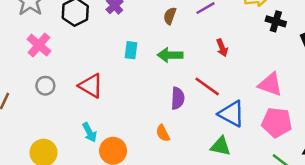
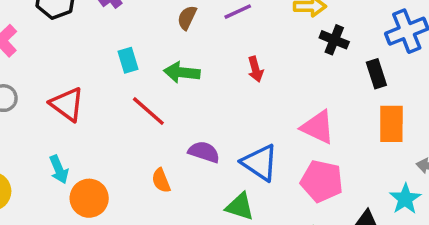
cyan rectangle: (131, 50) -> (128, 60), turned -30
red line: (207, 86) -> (148, 111), moved
purple semicircle: (178, 98) -> (204, 152), moved, turned -80

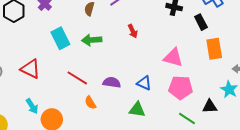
cyan rectangle: (128, 60) -> (60, 38), size x1.5
red line: (148, 111) -> (77, 78), moved
blue triangle: (260, 163) -> (144, 83), size x0.7

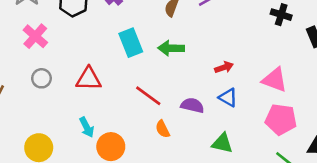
red arrow: (133, 31) -> (224, 67), moved, turned -88
red triangle: (30, 69) -> (89, 79), turned -30
blue triangle: (144, 83) -> (228, 98), moved

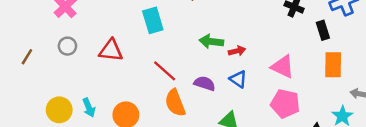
green arrow: (171, 48) -> (211, 41), moved
cyan arrow: (87, 127) -> (89, 108), moved
orange semicircle: (163, 129) -> (175, 103), size x1.6

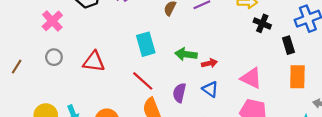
cyan rectangle: (153, 20) -> (146, 44), moved
purple semicircle: (205, 83) -> (179, 93), turned -96

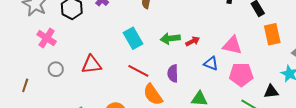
blue triangle: (210, 89) -> (211, 64), moved

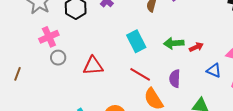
pink cross: (47, 38) -> (49, 37), turned 30
gray circle: (56, 69) -> (58, 58), moved
brown line: (25, 85) -> (17, 74), moved

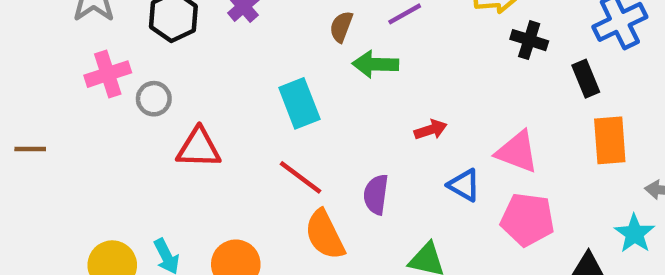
green arrow: (174, 43) -> (375, 64), moved
gray circle: (58, 58) -> (154, 99), moved
brown line: (17, 74) -> (30, 149), turned 64

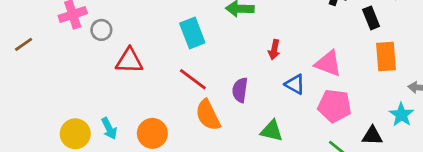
red arrow: (431, 130) -> (274, 50), turned 120
brown line: (30, 149) -> (24, 44), moved, turned -36

